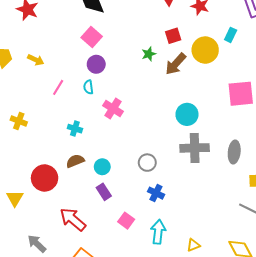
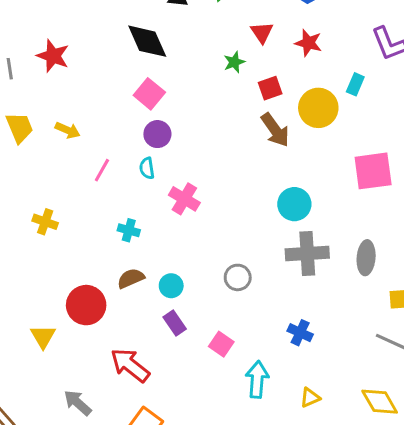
green star: (149, 54) -> (234, 62), moved
brown arrow: (176, 64) -> (275, 130), turned -75
blue cross: (156, 193) -> (300, 333), moved
pink square: (126, 221) -> (221, 344), moved

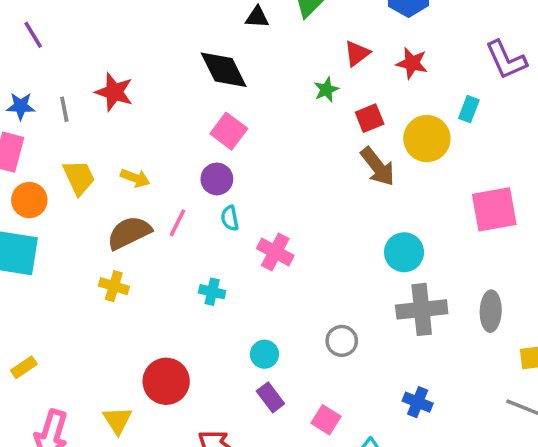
red triangle: (262, 32) -> (357, 53), turned 30
purple circle: (157, 134) -> (217, 179), moved
brown semicircle: (131, 278) -> (129, 233), moved, size x1.4

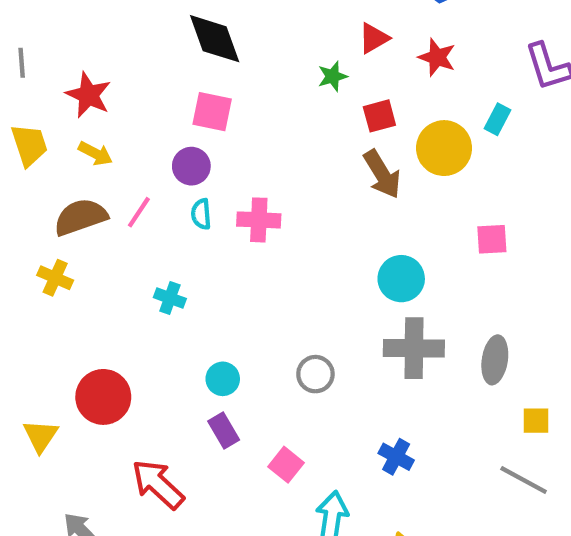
red star: (114, 92) -> (88, 95), moved
pink square: (229, 131) -> (212, 112), turned -32
pink square: (494, 209) -> (492, 239), moved, size x0.6
pink cross: (275, 252) -> (259, 220), moved, turned -32

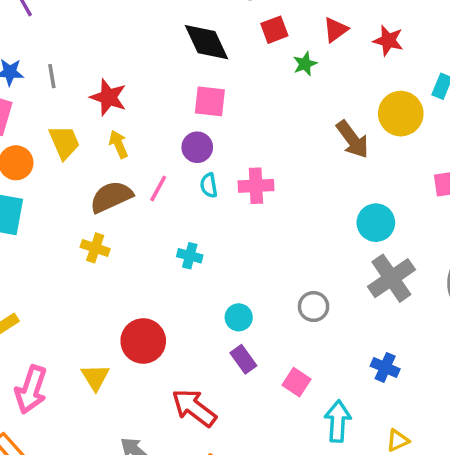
red square: (379, 116) -> (274, 30), moved
yellow arrow: (95, 153) -> (118, 144), turned -136
gray cross: (414, 348) -> (391, 278), turned -30

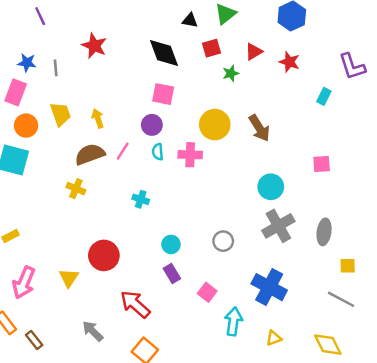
red star: (108, 97) -> (94, 46), moved
yellow circle: (401, 114) -> (215, 125), moved
blue cross: (385, 367) -> (269, 287), size x1.8

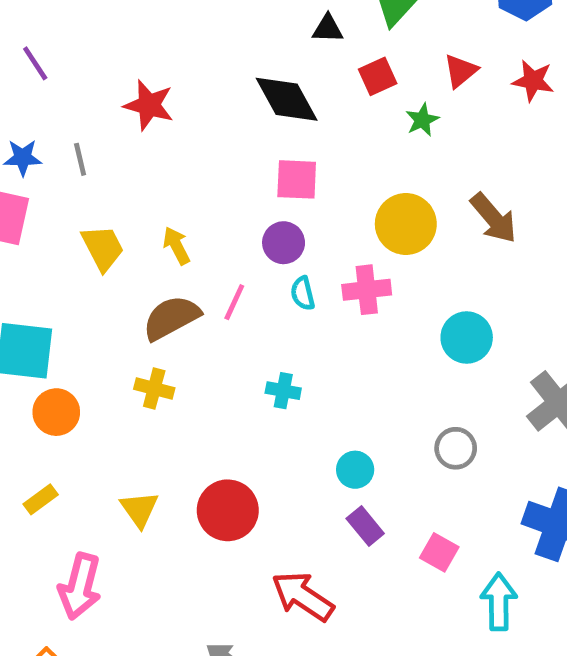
orange circle: (26, 126) -> (56, 412), moved
cyan circle: (271, 187) -> (467, 337), moved
yellow triangle: (69, 278) -> (139, 509), moved

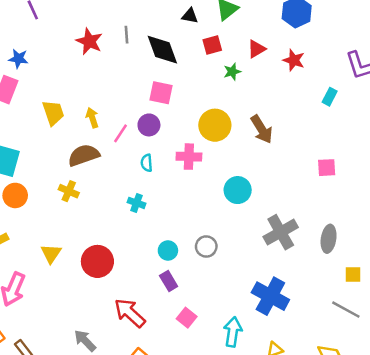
gray line: (80, 159) -> (127, 35), moved
cyan semicircle: (303, 293) -> (147, 163), moved
pink line: (234, 302) -> (120, 133), moved
gray circle: (456, 448) -> (206, 247), moved
pink square: (439, 552) -> (187, 318), moved

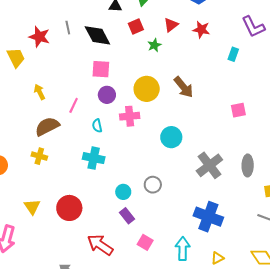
yellow trapezoid: (53, 113) -> (16, 58), moved
yellow arrow: (92, 118) -> (40, 92), moved
purple circle: (149, 125) -> (107, 95), moved
cyan cross: (137, 203) -> (94, 158), size x1.5

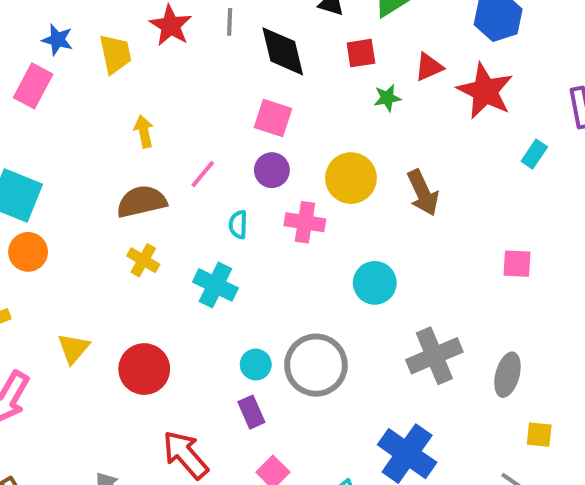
red star: (201, 30) -> (485, 91), size x1.6
yellow cross: (39, 156) -> (143, 260), moved
gray circle: (153, 185) -> (316, 365), size x1.8

